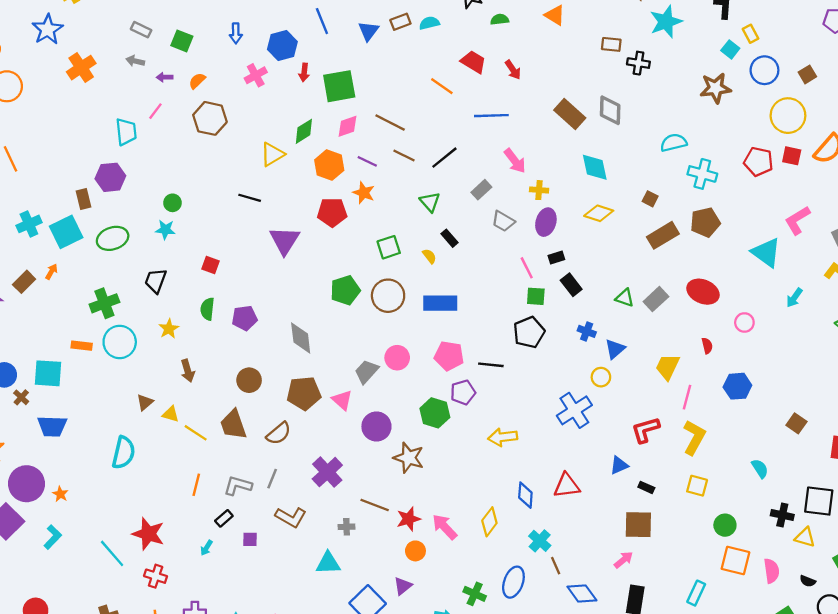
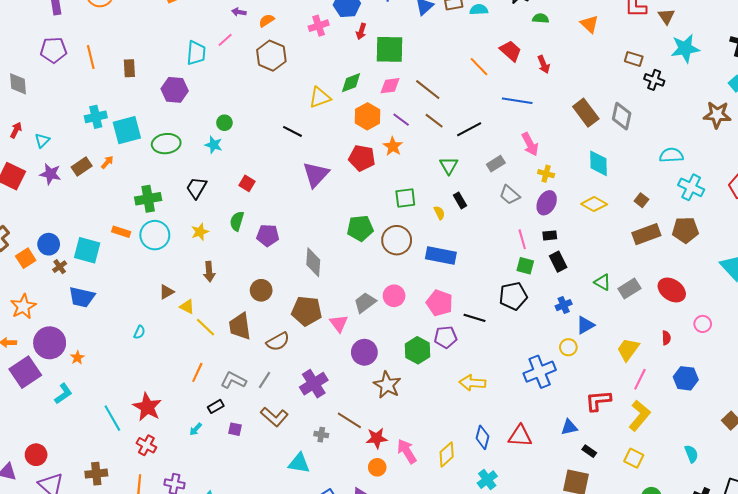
brown rectangle: (83, 199) -> (129, 68), moved
blue cross: (587, 331) -> (564, 305), turned 35
cyan semicircle: (124, 453) -> (139, 332), size x0.5

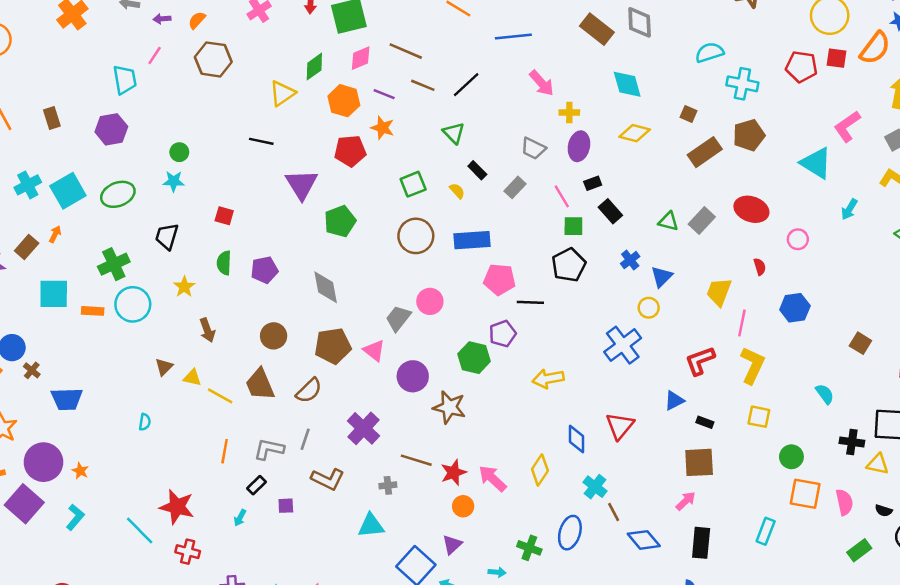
gray rectangle: (496, 164) -> (515, 187), moved
green pentagon: (360, 228) -> (340, 221), moved
cyan square: (87, 250) -> (54, 294), moved
pink pentagon: (440, 303) -> (500, 279), moved
red triangle: (520, 436) -> (620, 426), turned -40

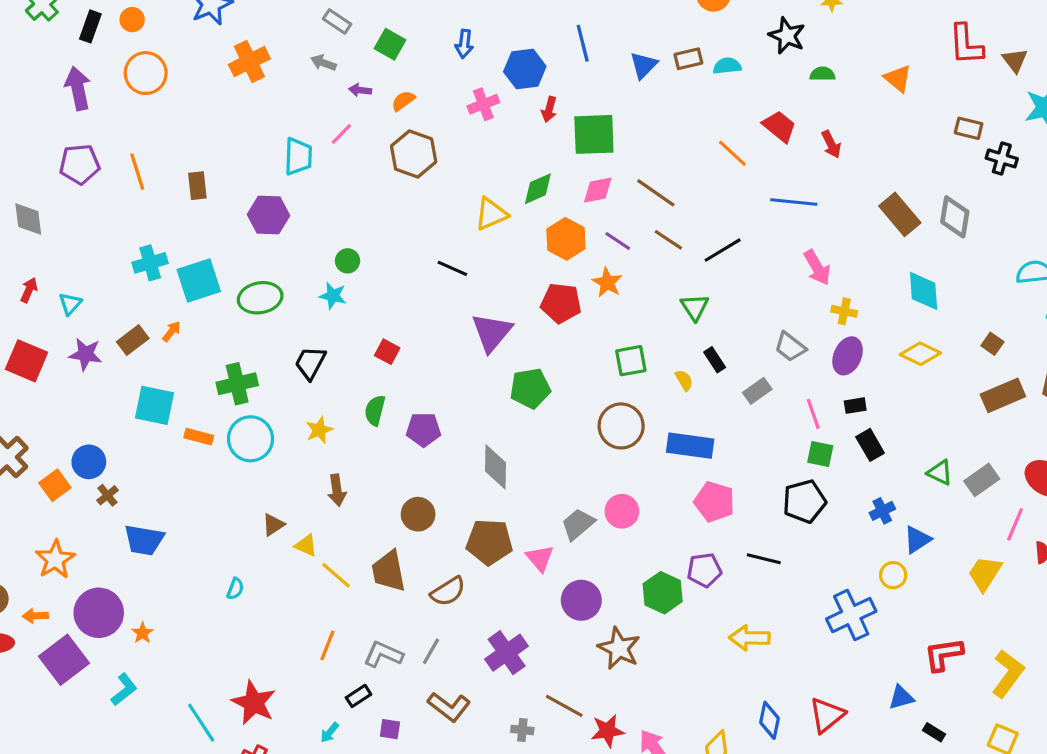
black line: (530, 302) -> (764, 559), moved
pink line: (742, 323) -> (1015, 524), moved

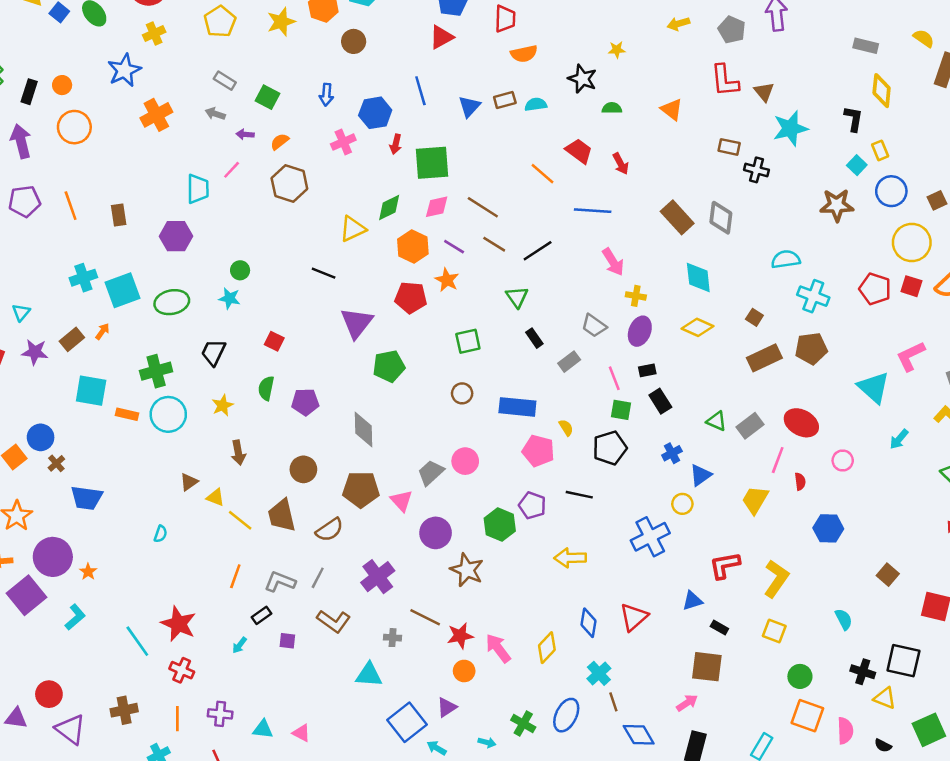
yellow semicircle: (684, 380) -> (566, 428), moved
brown circle: (621, 426) -> (462, 393), size x0.6
purple pentagon: (704, 570) -> (532, 505), turned 30

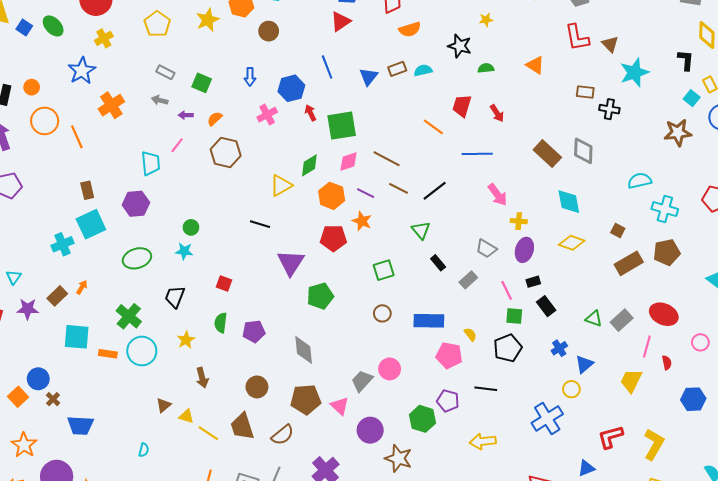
red arrow: (396, 144) -> (310, 113), turned 147
red trapezoid: (579, 151) -> (462, 106), turned -105
orange line: (71, 206) -> (77, 137), moved
cyan square: (123, 290) -> (91, 224), moved
green cross: (156, 371) -> (129, 316), turned -30

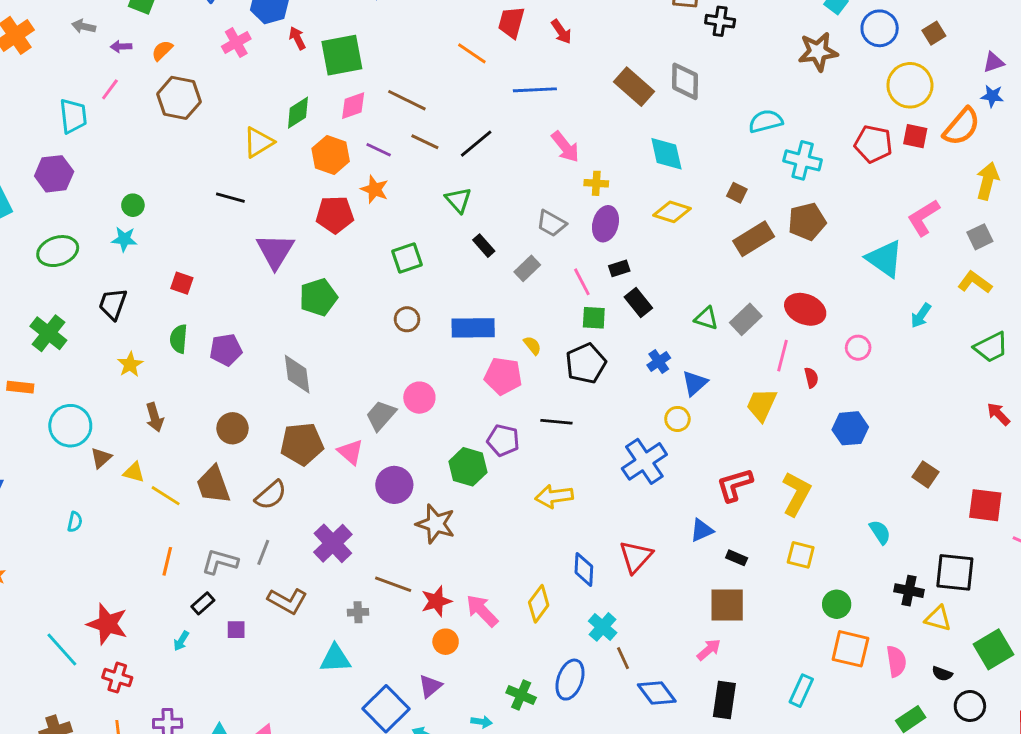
cyan circle: (142, 351) -> (70, 426), moved

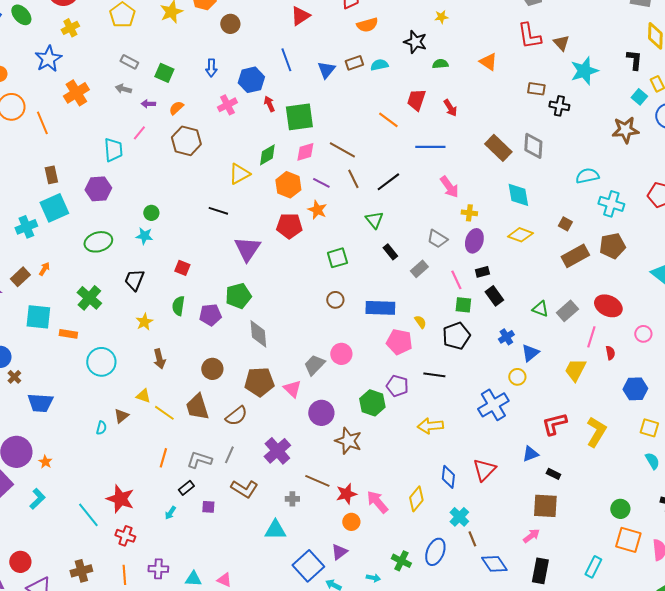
brown line: (425, 142) -> (353, 179), turned 36
green pentagon: (318, 297) -> (238, 296), moved
brown triangle: (101, 458) -> (121, 416), moved
yellow square: (801, 555) -> (649, 428), moved

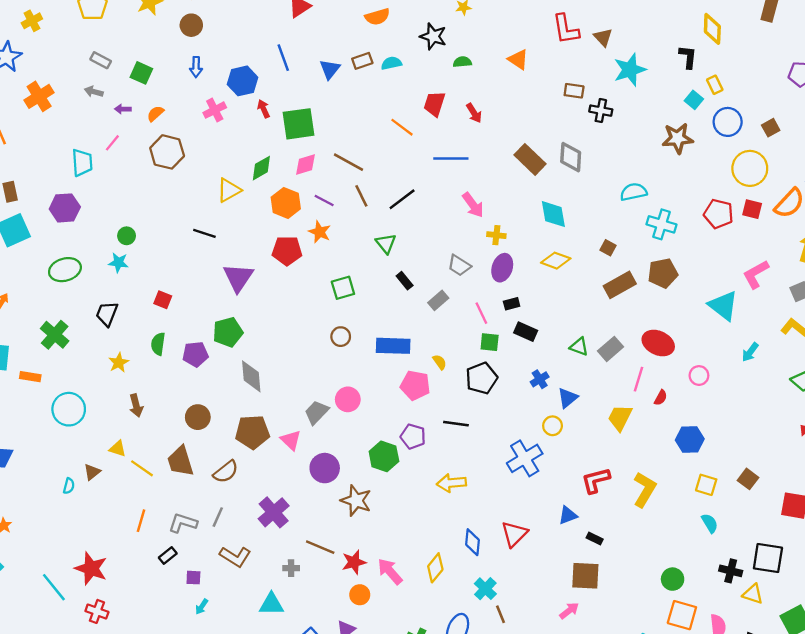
brown circle: (230, 24) -> (191, 25), moved
black rectangle: (494, 296) -> (526, 332), turned -30
red semicircle: (610, 353) -> (661, 398), turned 40
cyan arrow: (170, 513) -> (202, 607), moved

